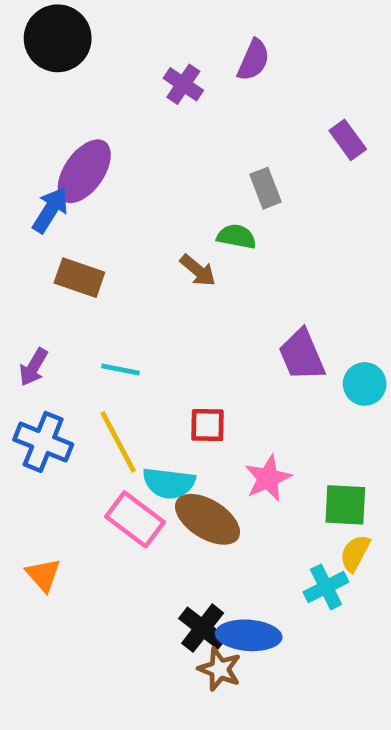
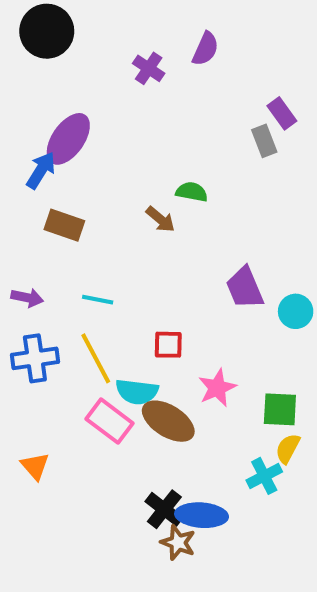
gray rectangle: (266, 188) -> (264, 141), moved
purple arrow: (33, 367) -> (27, 298), turned -108
blue cross: (43, 442) -> (35, 358), turned -30

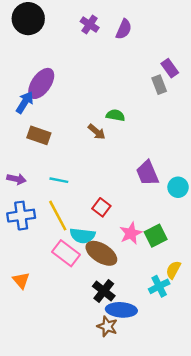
purple cross: (149, 68) -> (90, 25), moved
red square: (168, 345) -> (101, 207), turned 36
green square: (280, 409) -> (156, 236), moved, turned -30
black cross: (164, 509) -> (104, 291), moved

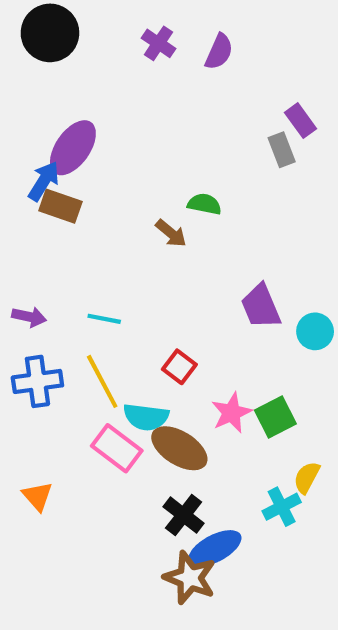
brown rectangle: (39, 135) -> (60, 206), moved
blue ellipse: (121, 310) -> (215, 548), turned -32
brown star: (107, 326) -> (190, 578), size x1.4

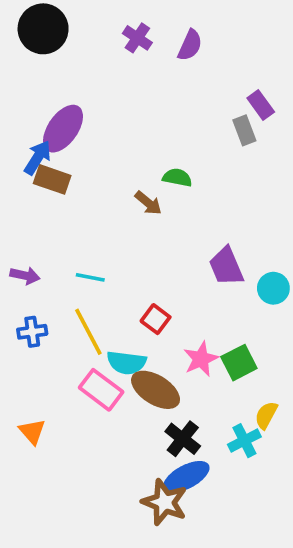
blue cross: (37, 381) -> (32, 332), size x0.7
black cross: (184, 515) -> (183, 439), moved

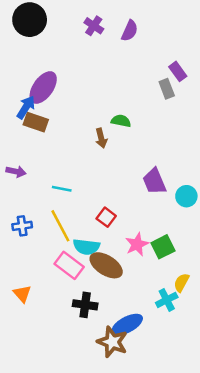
brown arrow: (148, 203) -> (101, 138), turned 36
purple arrow: (25, 276) -> (16, 171), moved
black cross: (183, 439) -> (85, 305), moved, turned -30

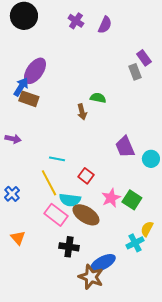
cyan line: (62, 189) -> (57, 159), moved
blue cross: (22, 226) -> (12, 194), moved, turned -35
green square: (163, 247) -> (132, 200), turned -30

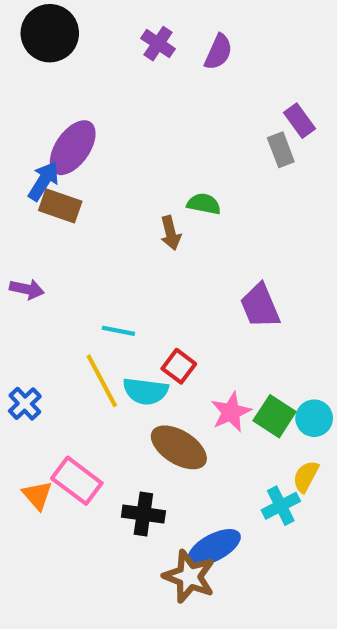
cyan circle: (151, 159) -> (314, 418), moved
cyan semicircle: (70, 200) -> (146, 391), moved
pink rectangle: (56, 215) -> (77, 481), moved

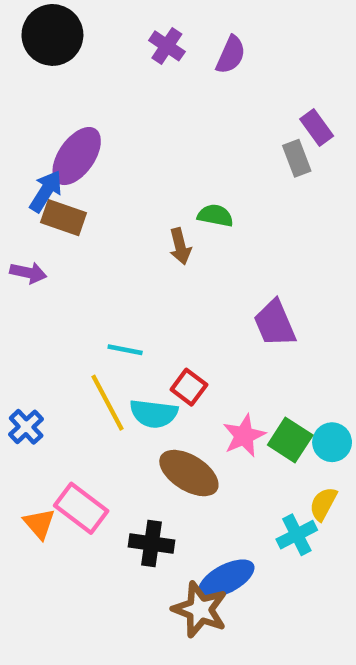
purple arrow: (27, 289) -> (28, 273), moved

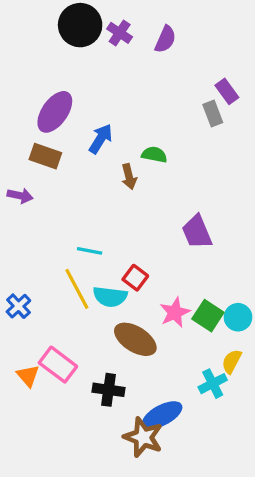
black circle: (52, 35) -> (80, 25), moved
blue arrow: (46, 191) -> (101, 139), moved

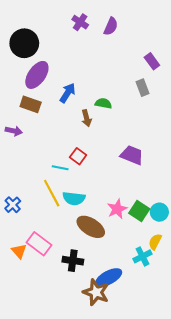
black circle: (80, 25) -> (24, 43), moved
gray rectangle: (213, 113) -> (142, 88), moved
purple trapezoid: (197, 232) -> (132, 155), turned 135
red square: (135, 278) -> (78, 156), moved

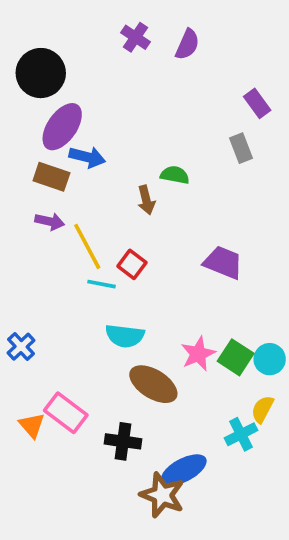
blue arrow: (68, 93) -> (87, 157), moved, turned 72
purple arrow: (14, 131) -> (50, 221), moved
yellow line: (52, 193) -> (87, 246), moved

